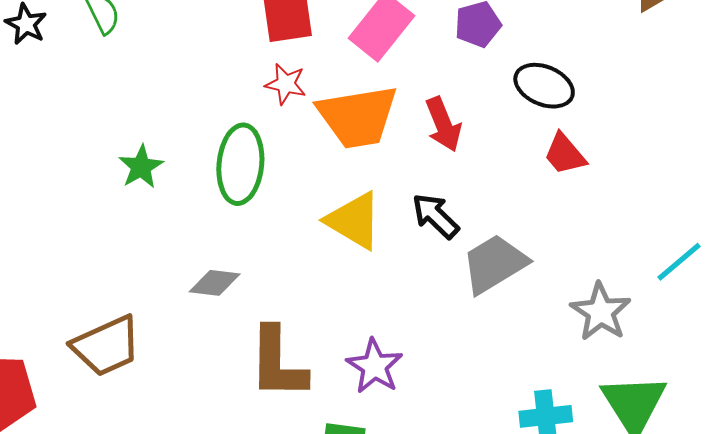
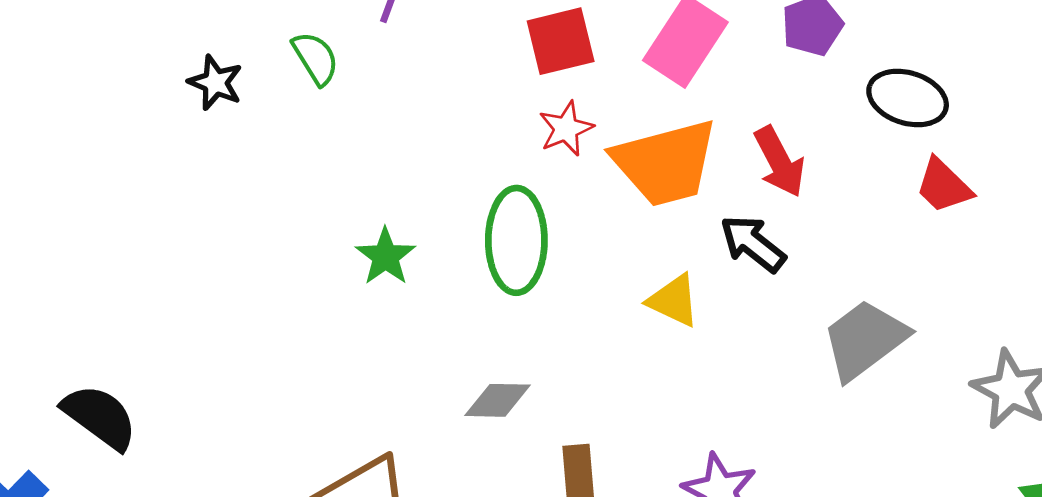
red star: (286, 84) -> (566, 129), turned -30
black arrow: (435, 216) -> (753, 244), moved
yellow triangle: (354, 221) -> (674, 301), size x0.7

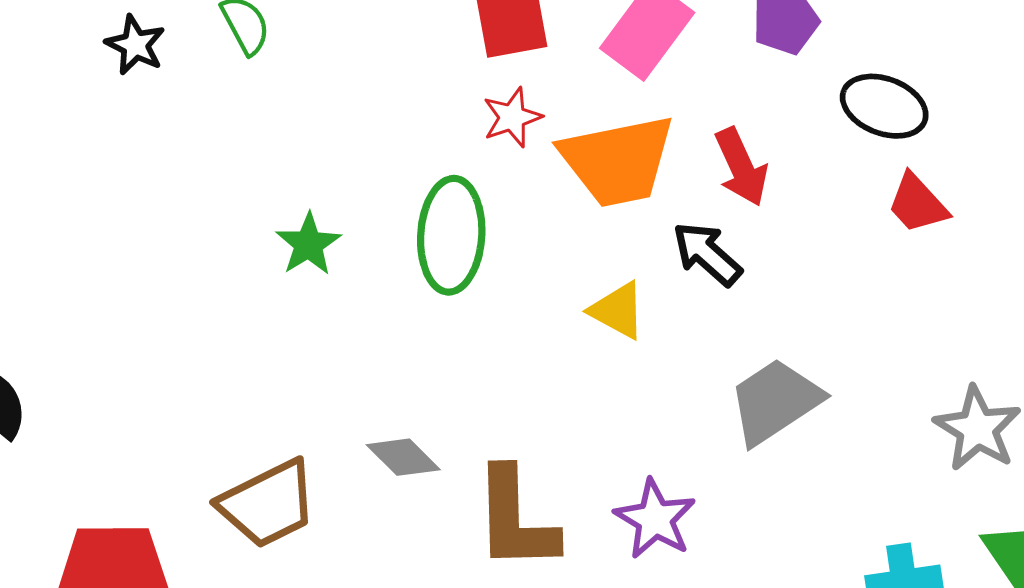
gray trapezoid: (865, 340) -> (775, 401), moved
gray diamond: (498, 400) -> (403, 457), moved, turned 40

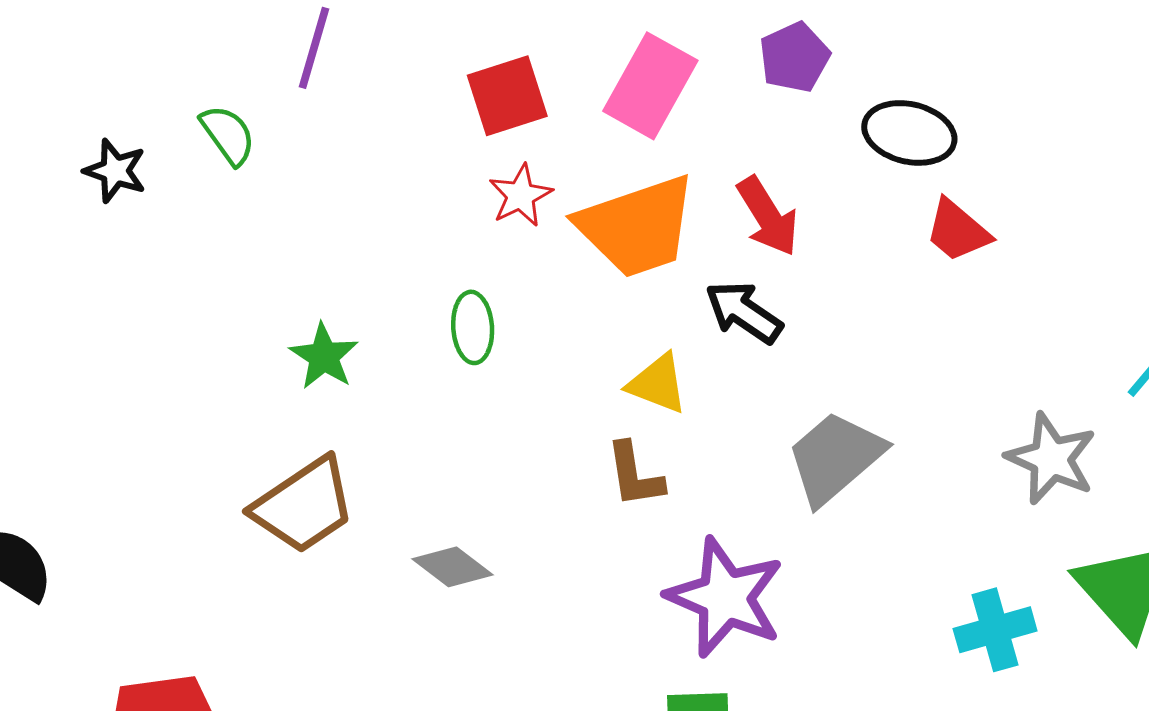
green ellipse: (451, 235) -> (473, 327), size x0.6
brown trapezoid: (268, 504) -> (304, 505), moved
brown L-shape: (515, 519) -> (635, 475), moved, size x0.6
purple star: (655, 519) -> (725, 597), size x1.4

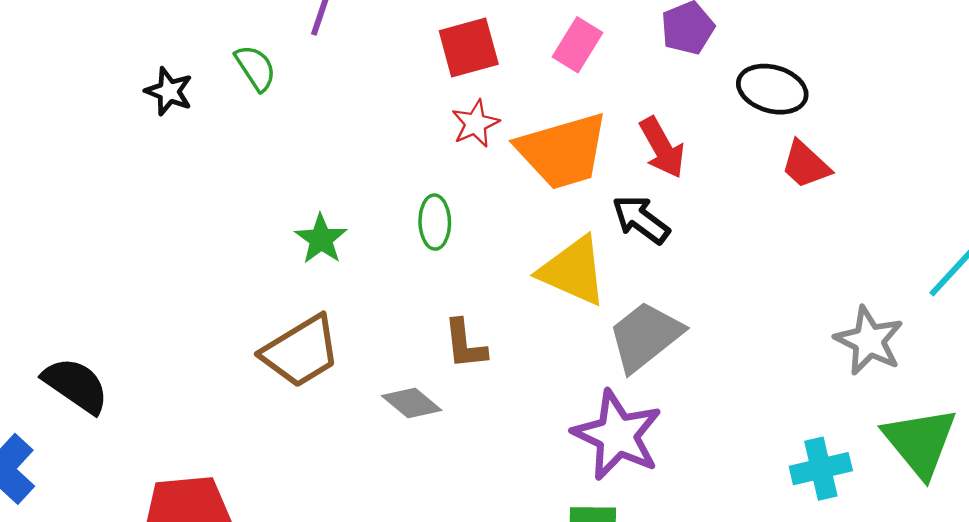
pink rectangle: (650, 86) -> (577, 45), size x0.7
yellow triangle: (658, 384) -> (573, 271), size x1.5
gray trapezoid: (835, 458) -> (645, 336), moved
brown L-shape: (635, 475) -> (465, 344), moved

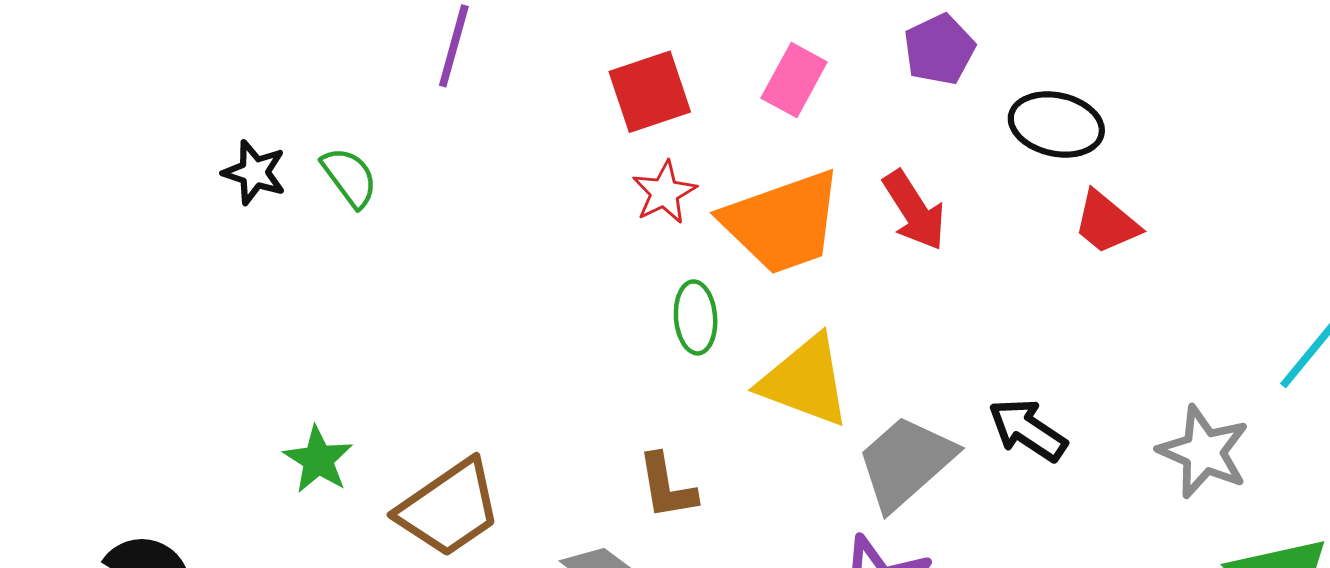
green semicircle: (256, 68) -> (349, 177), moved
black arrow: (641, 219) -> (1028, 430), moved
green ellipse: (435, 222) -> (696, 317), moved
green star: (321, 239) -> (318, 460), moved

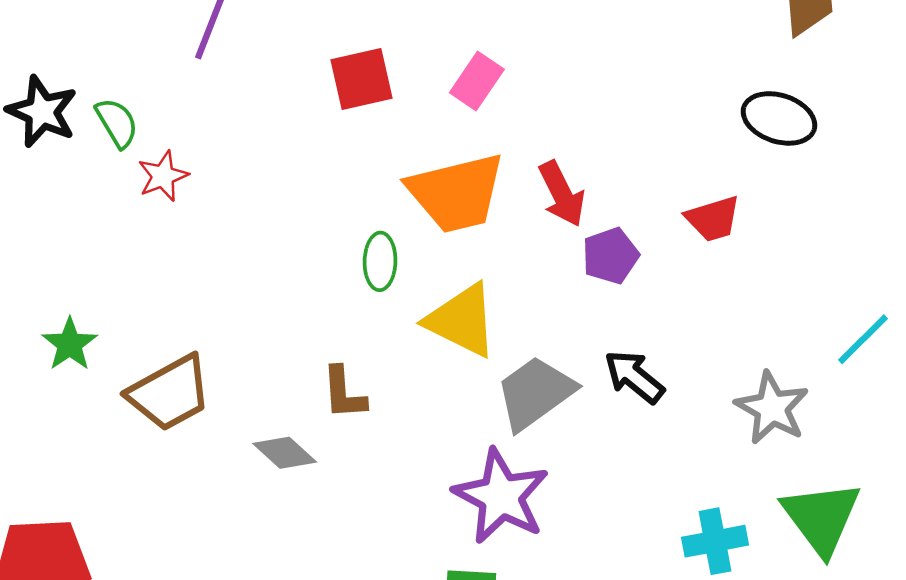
purple pentagon: (939, 49) -> (610, 256), moved
black ellipse: (1056, 124) -> (779, 118), moved
black star: (254, 172) -> (42, 112), size x1.4
red star: (664, 192) -> (163, 176), moved
red trapezoid: (1106, 223) -> (713, 219), turned -62

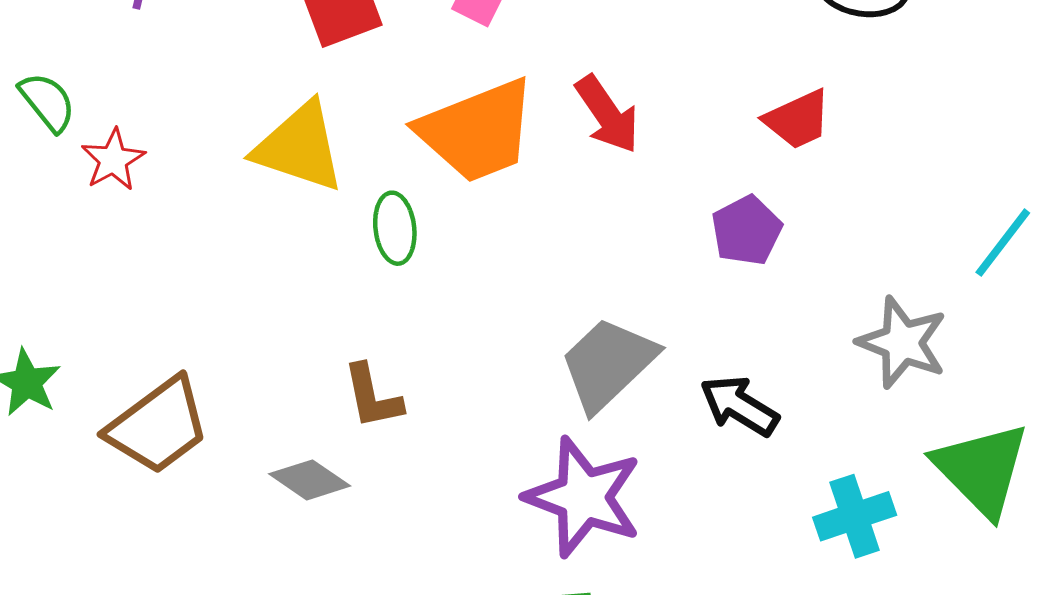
purple pentagon: (610, 256) -> (747, 230), moved
yellow triangle: (462, 320) -> (299, 147), moved
black arrow: (634, 377) -> (739, 406), moved

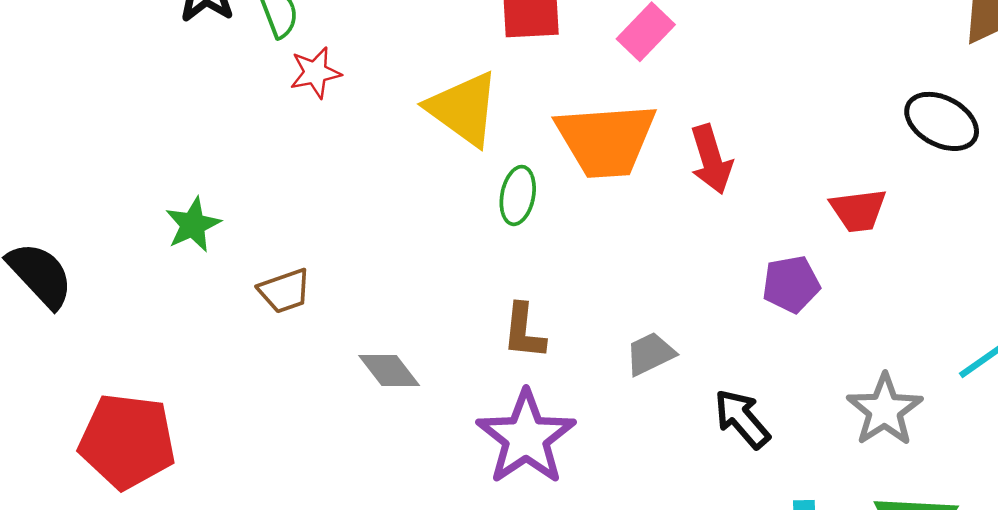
gray trapezoid: (608, 364) -> (650, 354), size x0.6
brown L-shape: (373, 396) -> (524, 331), moved
brown trapezoid: (158, 426) -> (285, 291), size x0.6
purple star: (583, 497) -> (526, 438), moved

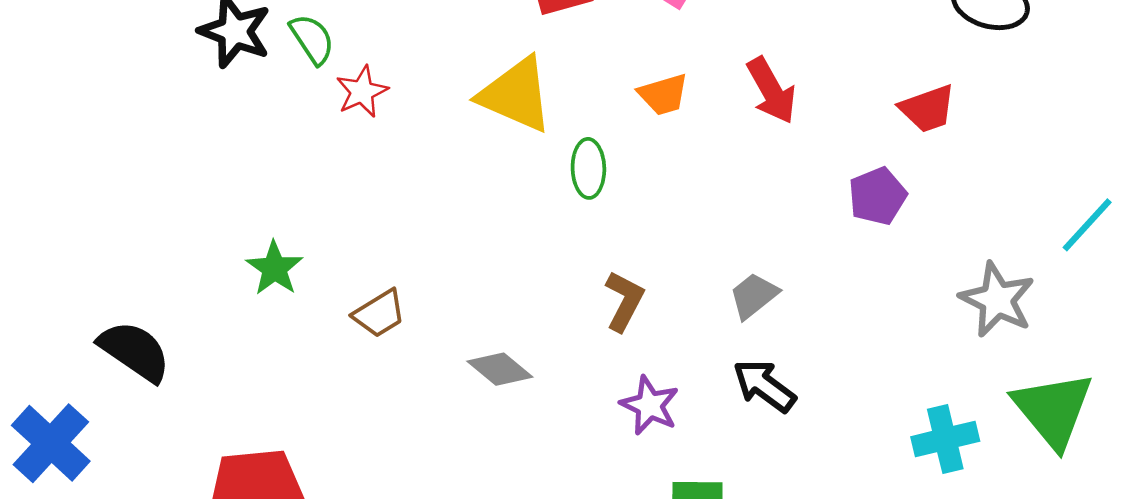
orange trapezoid: (606, 140) -> (663, 95), size x0.5
brown L-shape: (524, 331) -> (624, 301), turned -146
black arrow: (742, 419) -> (764, 386), moved
purple star: (526, 438) -> (650, 405), size x0.6

